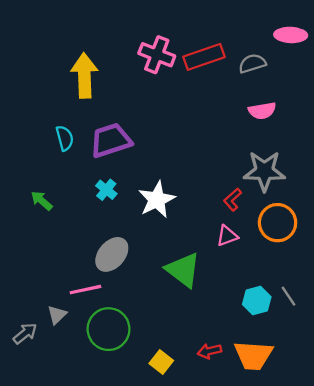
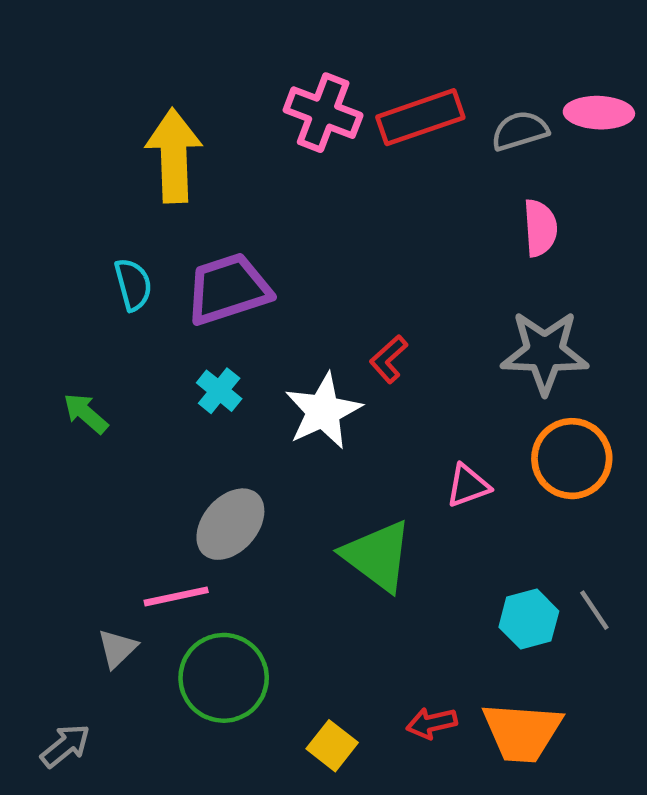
pink ellipse: (291, 35) -> (599, 113), moved
pink semicircle: (262, 111) -> (540, 228), turned -84
red L-shape: (233, 200) -> (389, 359), moved
gray arrow: (25, 333) -> (65, 746), moved

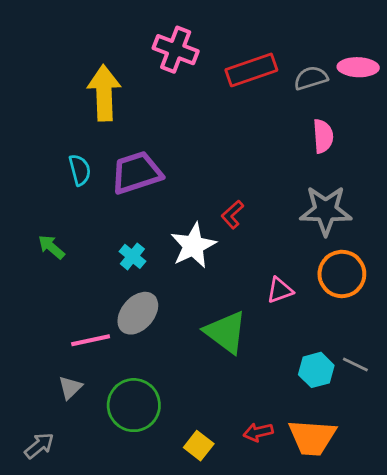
pink cross: (323, 113) -> (176, 50), moved
cyan cross: (219, 391) -> (132, 256), moved
pink line: (176, 596) -> (91, 340), moved
gray line: (594, 610) -> (355, 365), turned -30

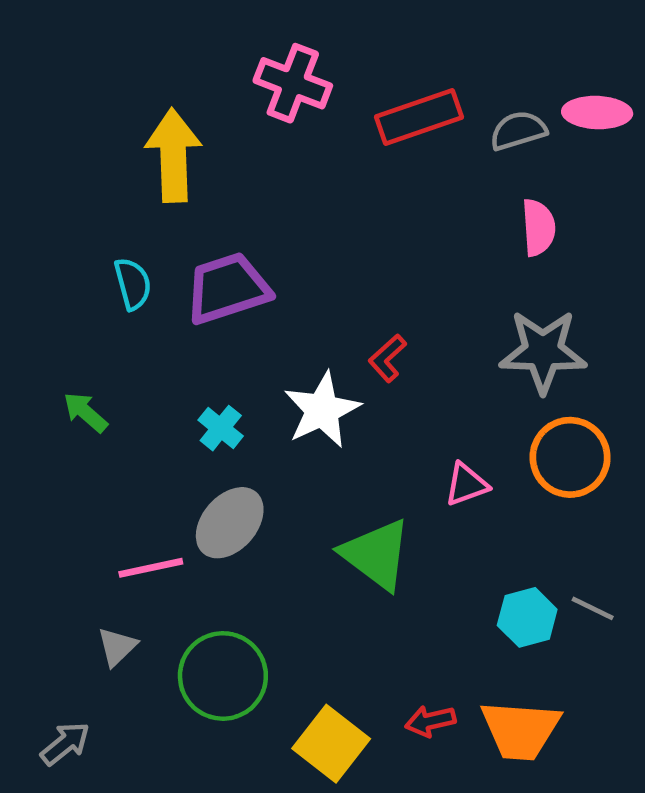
yellow square: (199, 446) -> (331, 744), size x1.5

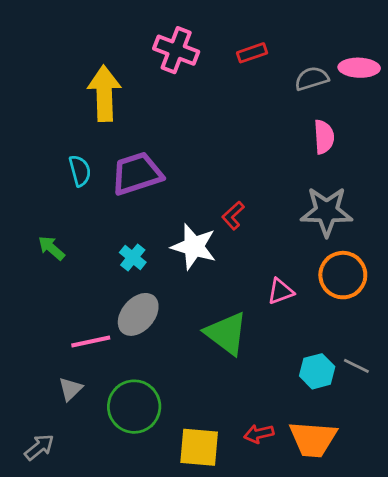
red rectangle: (419, 117) -> (252, 53), moved, size x0.6
white star: (322, 410) -> (194, 247), turned -30
yellow square: (331, 744) -> (199, 447), turned -33

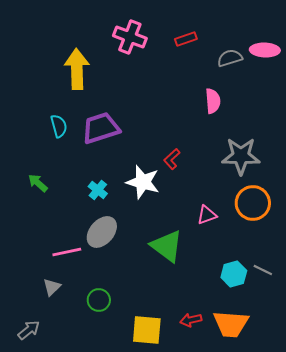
pink semicircle: (324, 137) -> (213, 101), moved
green circle: (134, 407) -> (99, 300), size x0.6

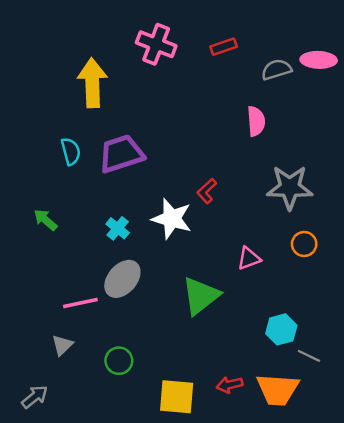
orange circle: (253, 203) -> (304, 244), size x0.6
green triangle: (167, 246) -> (201, 296), turned 45
gray line: (263, 270) -> (309, 356), moved

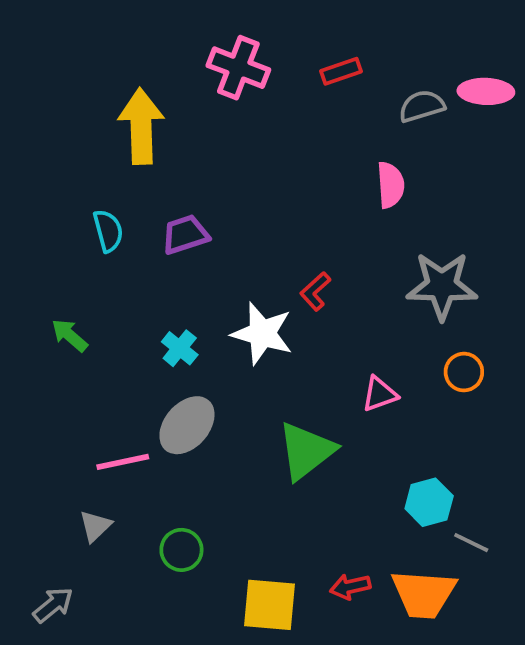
purple trapezoid: (121, 154) -> (185, 234), size x0.7

